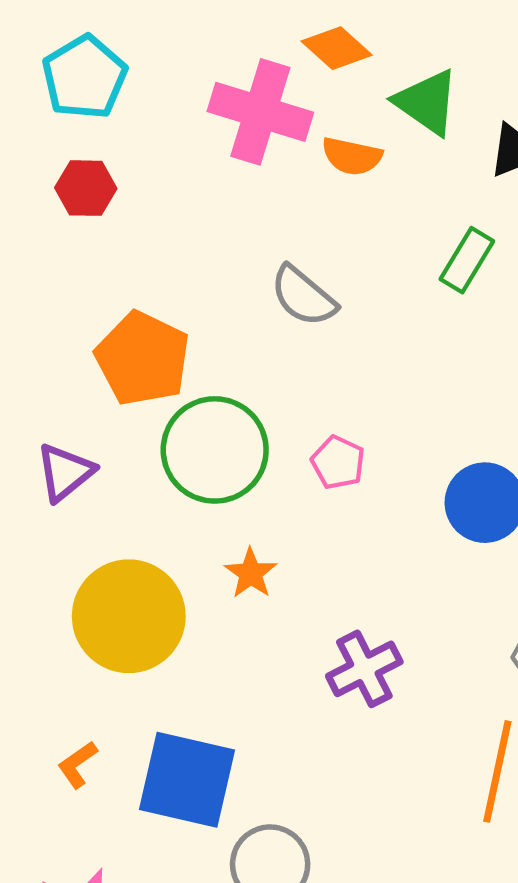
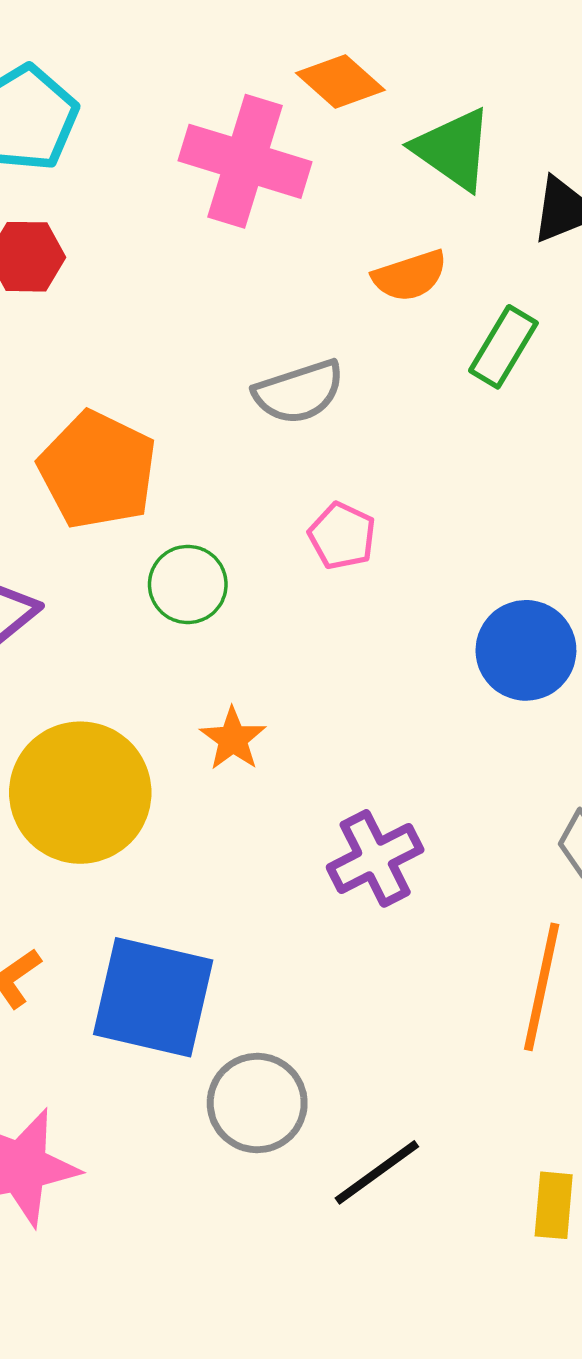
orange semicircle: (352, 156) -> (410, 276), moved, turned -30
gray semicircle: (303, 296) -> (299, 392), turned -58
green circle: (215, 450) -> (188, 584), size x0.6
pink pentagon: (338, 462) -> (342, 536), moved

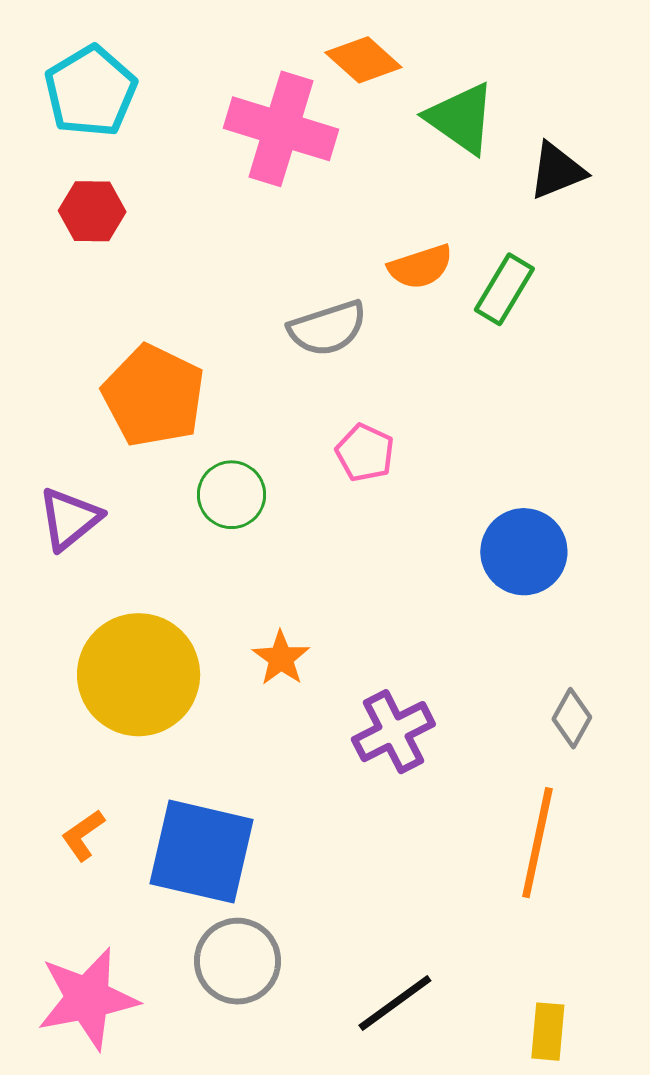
orange semicircle: (410, 276) -> (420, 267), moved
orange star: (233, 739) -> (281, 658), moved
gray circle: (257, 1103) -> (237, 961), moved

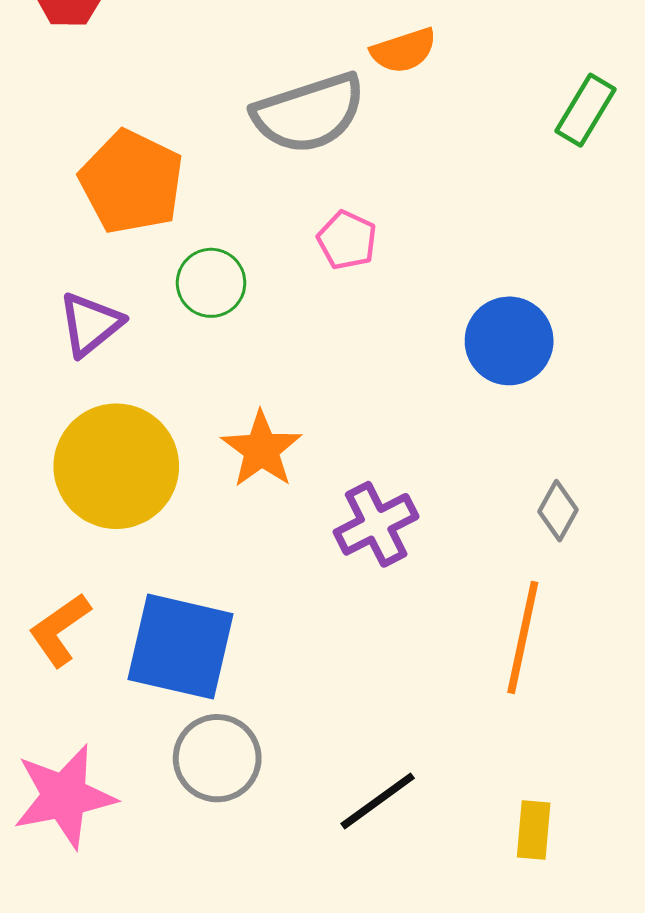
green rectangle: (504, 289) -> (585, 110), moved
gray semicircle: (327, 328) -> (309, 113), size x1.4
purple triangle: (70, 519) -> (90, 324), moved
orange star: (281, 658) -> (261, 449), size x1.4
orange L-shape: (83, 835) -> (60, 630), size x1.4

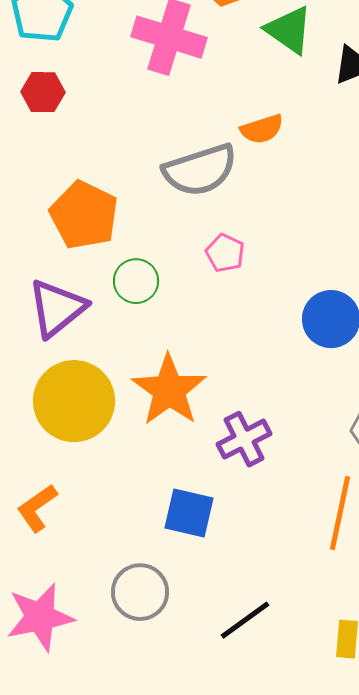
purple triangle: (90, 324) -> (57, 308), size x1.4
orange star: (261, 449) -> (169, 390), size x1.4
blue square: (180, 647) -> (189, 513), moved, size x0.7

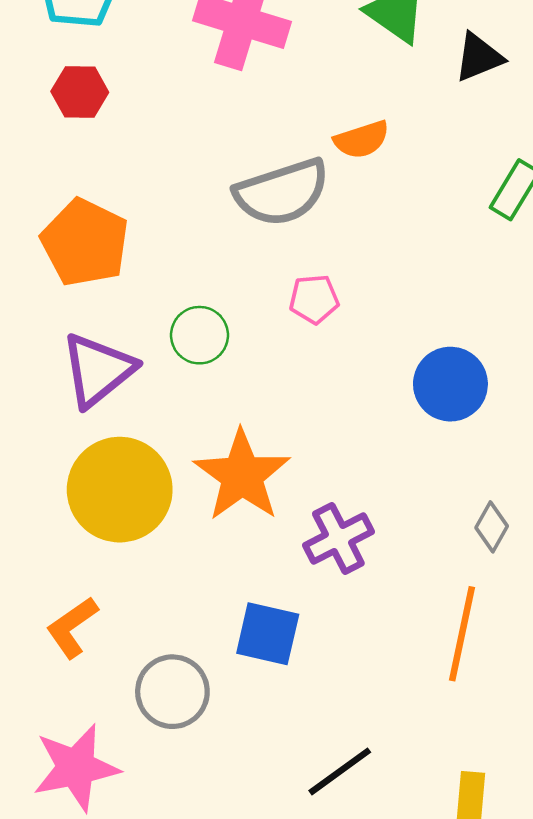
orange pentagon: (84, 215) -> (85, 242), moved
pink pentagon: (225, 253) -> (314, 299), turned -30
gray circle: (140, 592) -> (172, 692), moved

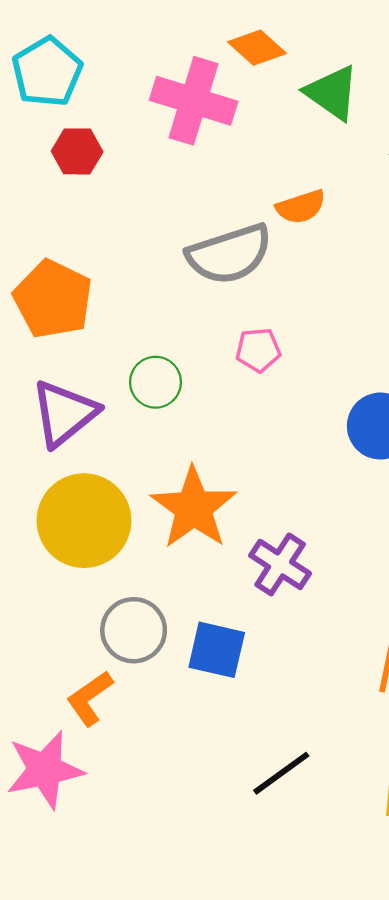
red hexagon: (80, 92) -> (77, 151), moved
purple cross: (338, 539) -> (280, 564), turned -30
orange L-shape: (72, 627) -> (90, 698), moved
gray circle: (172, 692) -> (134, 630), moved

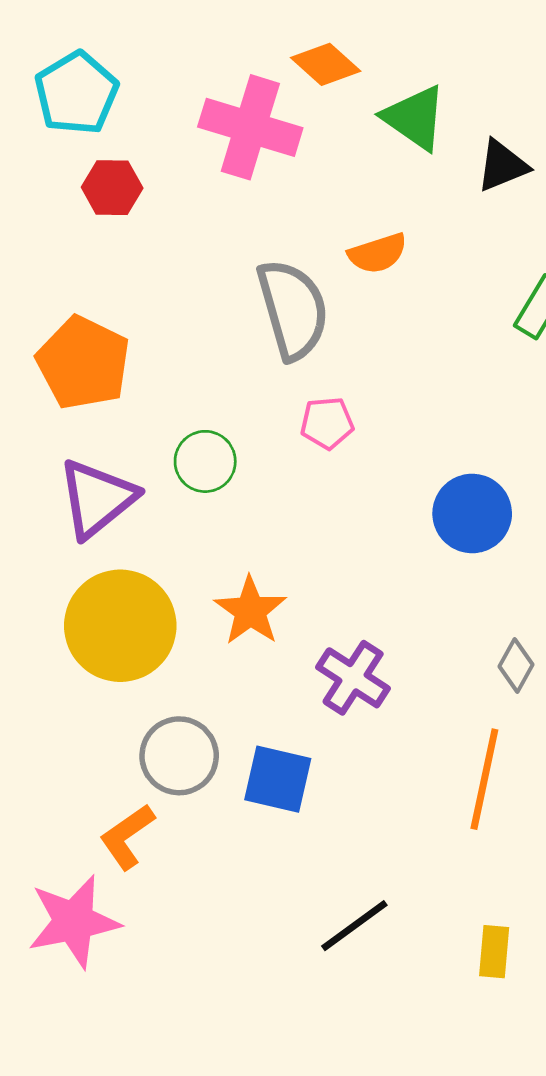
gray semicircle: (229, 254) -> (293, 309), turned -88
orange star: (194, 508) -> (250, 611), size x0.7

